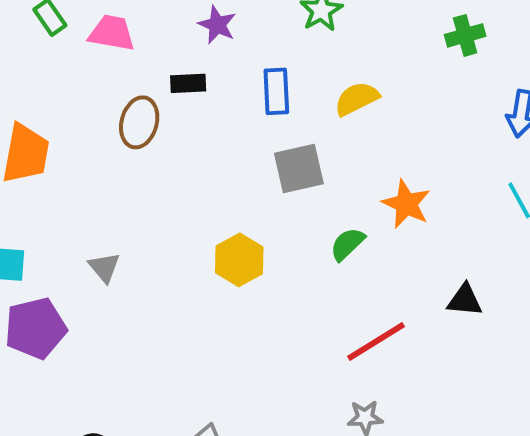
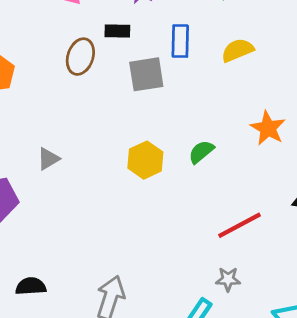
gray square: (299, 169) -> (146, 74), moved
green semicircle: (347, 244) -> (201, 152), moved
gray triangle: (104, 267) -> (48, 159), turned 35

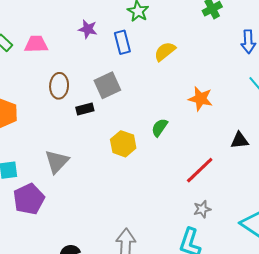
black rectangle: (117, 31) -> (85, 109), moved
blue rectangle: (180, 41) -> (122, 42), moved
gray triangle: (48, 159) -> (57, 162), size x1.5

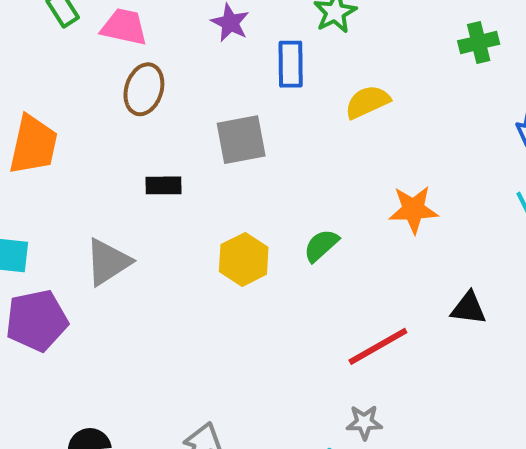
brown ellipse: (59, 86) -> (144, 89), moved
orange star: (200, 99) -> (413, 209), turned -30
black rectangle: (85, 109) -> (164, 185), moved

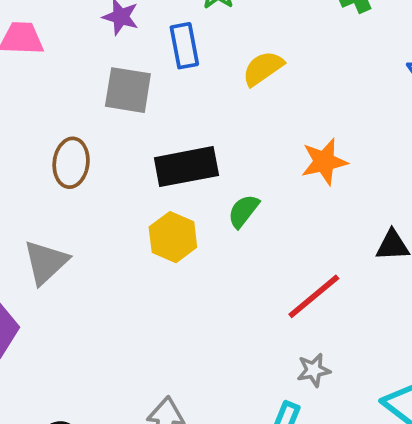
brown ellipse: (144, 89) -> (71, 163), moved
gray square: (241, 140) -> (128, 90), moved, turned 30
black rectangle: (164, 185) -> (186, 167), moved, size x1.8

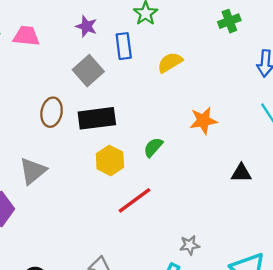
gray square: (128, 90) -> (88, 71), turned 36
black rectangle: (186, 167) -> (97, 118), moved
red line: (314, 296) -> (135, 200), moved

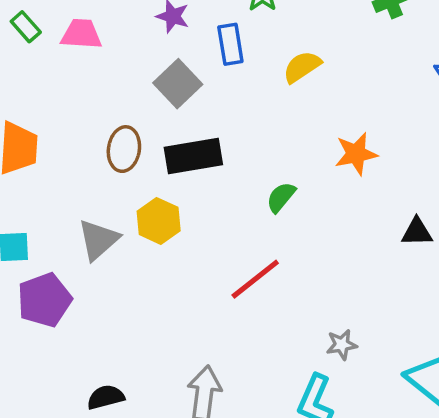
yellow hexagon: (110, 160) -> (159, 221), moved

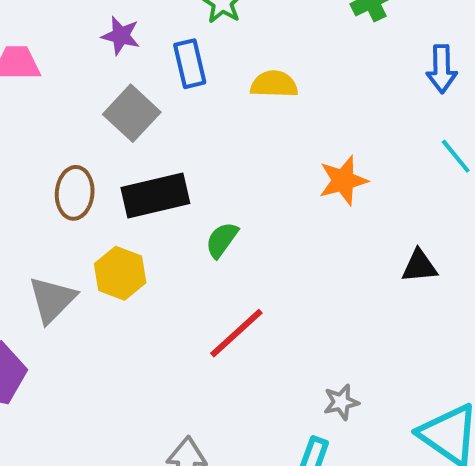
yellow semicircle: (302, 67) -> (274, 84), turned 39
green semicircle: (281, 197) -> (222, 240), moved

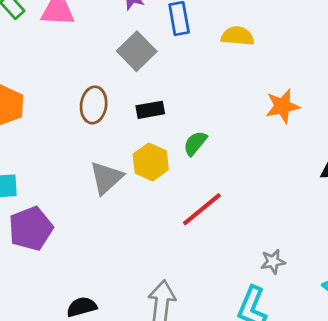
black rectangle: (155, 196) -> (150, 110), size x0.6
yellow hexagon: (120, 273) -> (151, 162), moved
gray triangle: (52, 300) -> (106, 178), moved

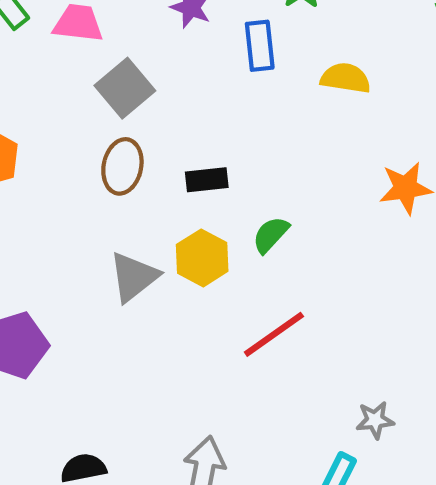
gray square: (137, 51) -> (125, 88), moved

